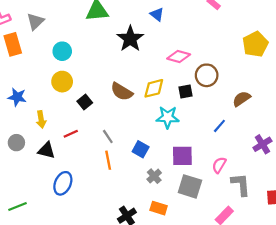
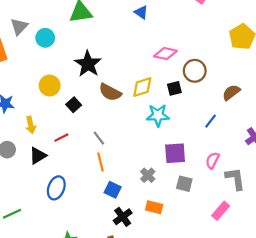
black star: (130, 39) -> (88, 64), moved
cyan circle: (62, 51) -> (45, 38), moved
blue square: (141, 149) -> (113, 190), moved
black triangle: (46, 150) -> (38, 156), turned -42
gray square: (190, 186) -> (184, 184), size x0.7

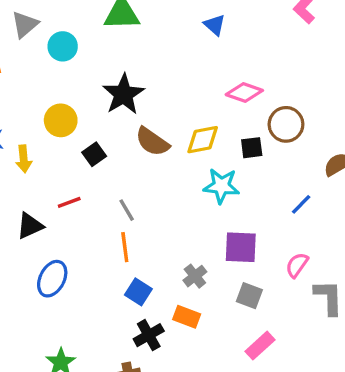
yellow arrow: (31, 125) -> (24, 159), moved
orange rectangle: (154, 207) -> (187, 317), moved
pink rectangle: (221, 211) -> (260, 346), moved

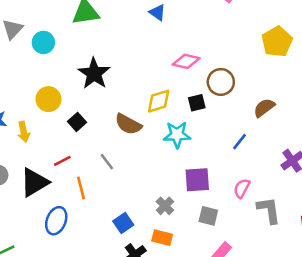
brown semicircle: (152, 142) -> (128, 124), moved
black triangle: (30, 226) -> (34, 182), size x1.4
orange line: (125, 247) -> (81, 188), moved
blue square: (138, 292) -> (123, 223), turned 30

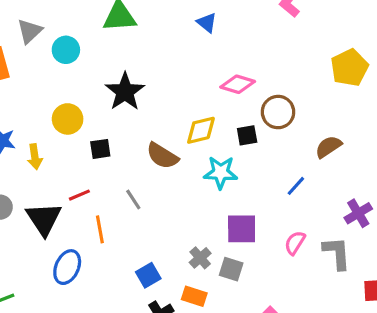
black square: (77, 122) -> (100, 149), turned 30
black triangle: (34, 182) -> (44, 219), turned -36
gray L-shape: (269, 210) -> (337, 253), moved
gray square: (208, 216) -> (231, 269), moved

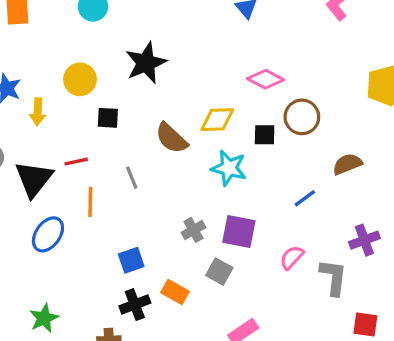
gray cross: (200, 258) -> (193, 230), moved

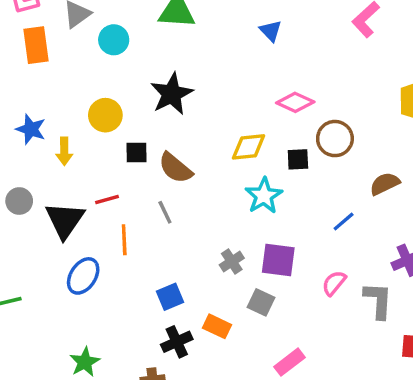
brown semicircle: (171, 138) -> (175, 168), moved
cyan star: (229, 168) -> (264, 196), turned 30

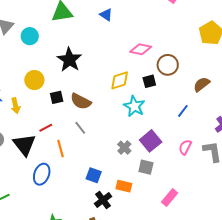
blue triangle: (271, 31) -> (106, 15), moved
purple square: (278, 260) -> (151, 141), turned -35
blue square: (170, 297) -> (94, 175), turned -35

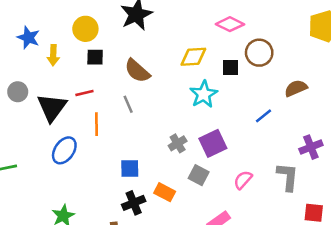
black square: (57, 97) -> (95, 57), moved
pink semicircle: (185, 147) -> (243, 180), moved
blue square: (94, 175) -> (130, 168), turned -35

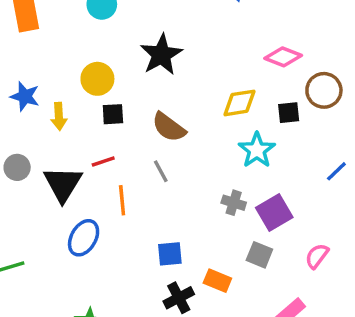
gray cross: (178, 143) -> (234, 203), moved, turned -36

